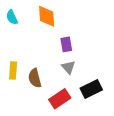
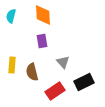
cyan semicircle: (12, 17) -> (11, 16), turned 40
purple rectangle: (66, 44) -> (42, 41), moved

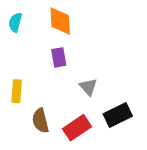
brown semicircle: (32, 72) -> (41, 121), moved

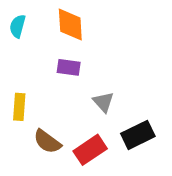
purple rectangle: (59, 57) -> (69, 67), turned -72
brown semicircle: (41, 121) -> (47, 142), turned -40

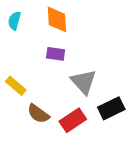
gray triangle: (103, 102) -> (83, 82), size x1.5
yellow rectangle: (19, 107) -> (16, 86), turned -54

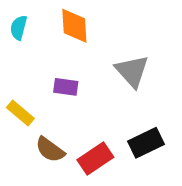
purple rectangle: (56, 54) -> (66, 87), moved
gray triangle: (83, 82) -> (132, 71), moved

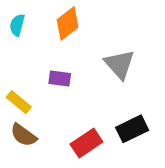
orange diamond: (74, 26) -> (68, 23), turned 56
brown semicircle: (50, 150) -> (24, 135), moved

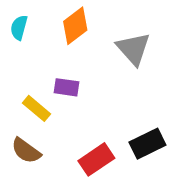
gray triangle: (119, 64) -> (133, 49), moved
yellow rectangle: (19, 102) -> (37, 108), moved

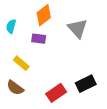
cyan semicircle: (19, 28) -> (11, 26), moved
purple rectangle: (66, 87) -> (39, 39), moved

